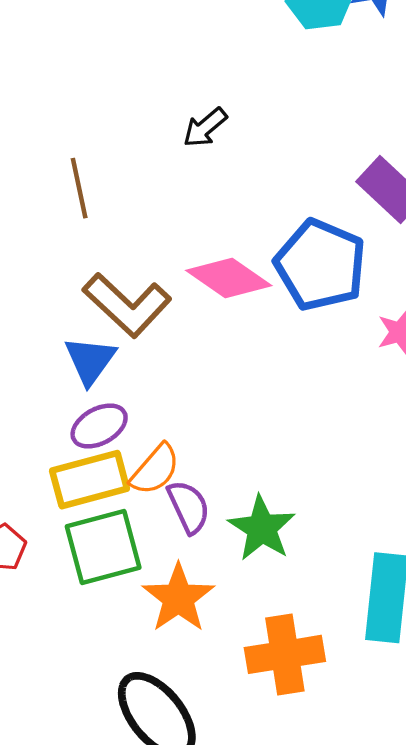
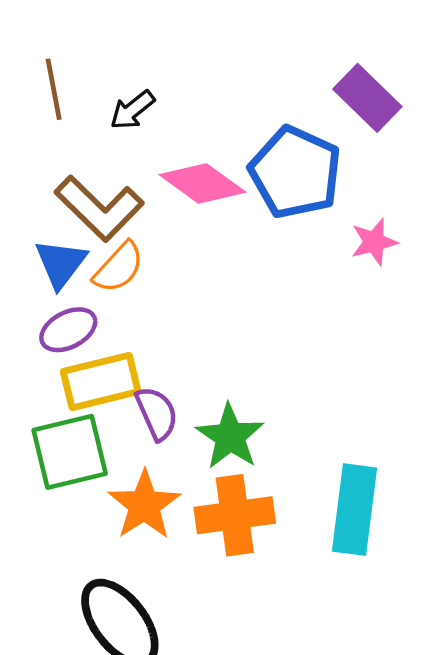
black arrow: (205, 127) -> (132, 110), moved
orange semicircle: (155, 469) -> (119, 267), moved
yellow rectangle: (90, 480) -> (101, 382), moved
orange cross: (285, 654) -> (235, 515), moved

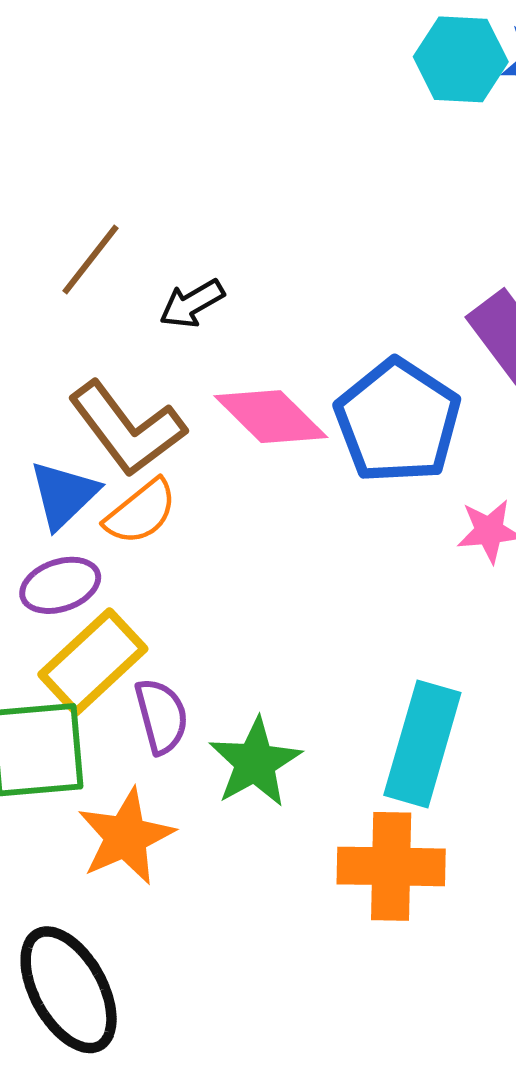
brown line: (54, 89) -> (90, 259), turned 40
yellow rectangle: (101, 382) -> (93, 662), turned -38
cyan rectangle: (355, 510) -> (422, 744), moved
orange cross: (235, 515) -> (391, 866), moved

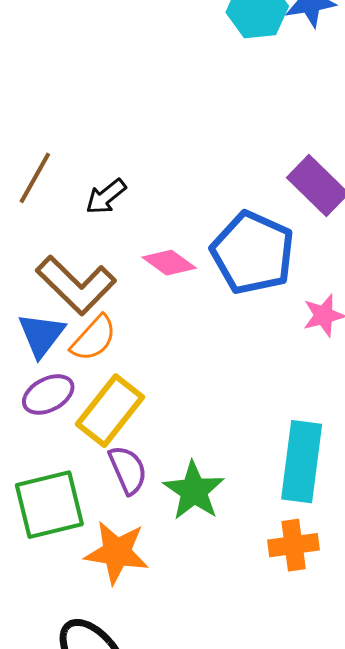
pink diamond: (271, 417) -> (169, 263), size x0.7
yellow rectangle: (93, 662) -> (110, 411), moved
orange star: (126, 837) -> (117, 552), turned -30
orange cross: (391, 866) -> (294, 545), size x0.7

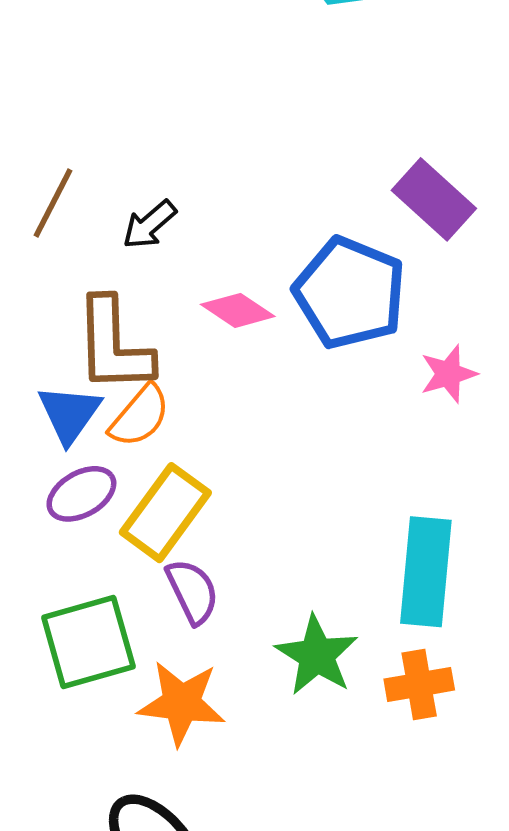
brown L-shape: (76, 285) -> (114, 345), turned 46
green star: (194, 491) -> (317, 655), moved

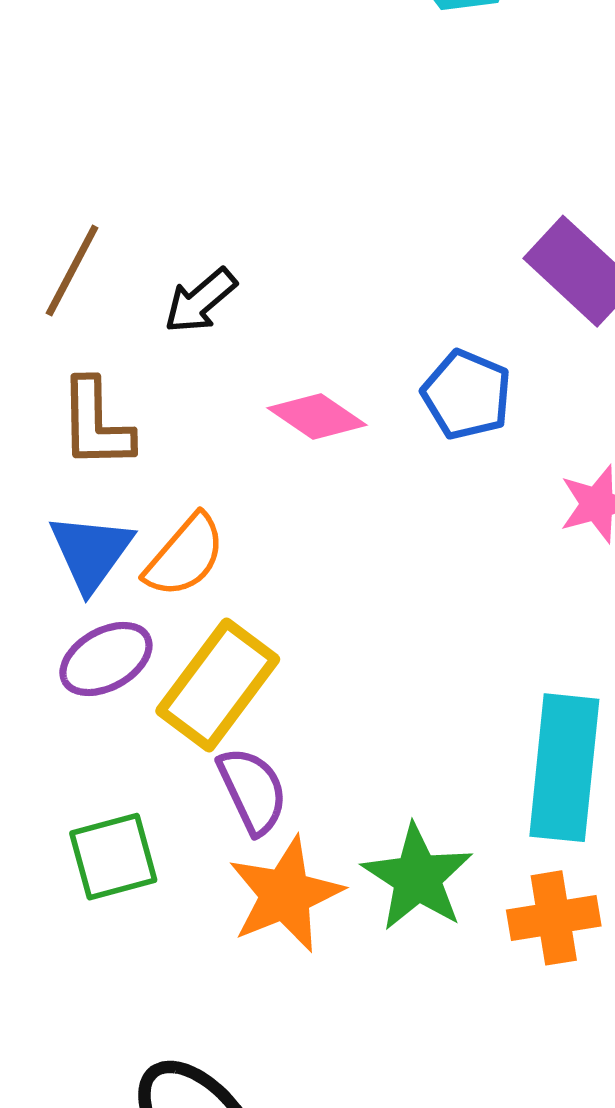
blue pentagon: (350, 293) -> (467, 395), size x0.6
brown L-shape: (114, 345) -> (96, 424), moved, size x0.7
green square: (88, 642) -> (113, 857), size x0.7
orange star: (181, 703) -> (285, 894), moved, turned -30

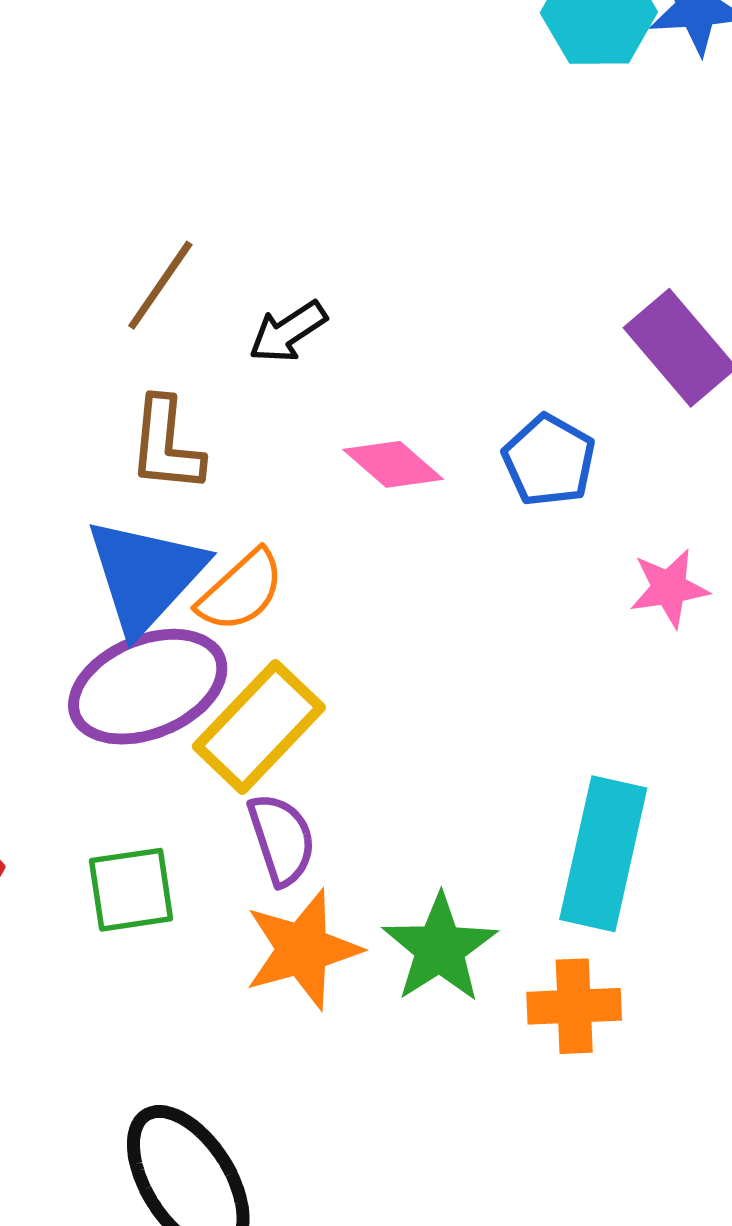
blue triangle: (91, 552) -> (145, 575), size x1.4
purple ellipse: (106, 659) -> (148, 687), size x1.6

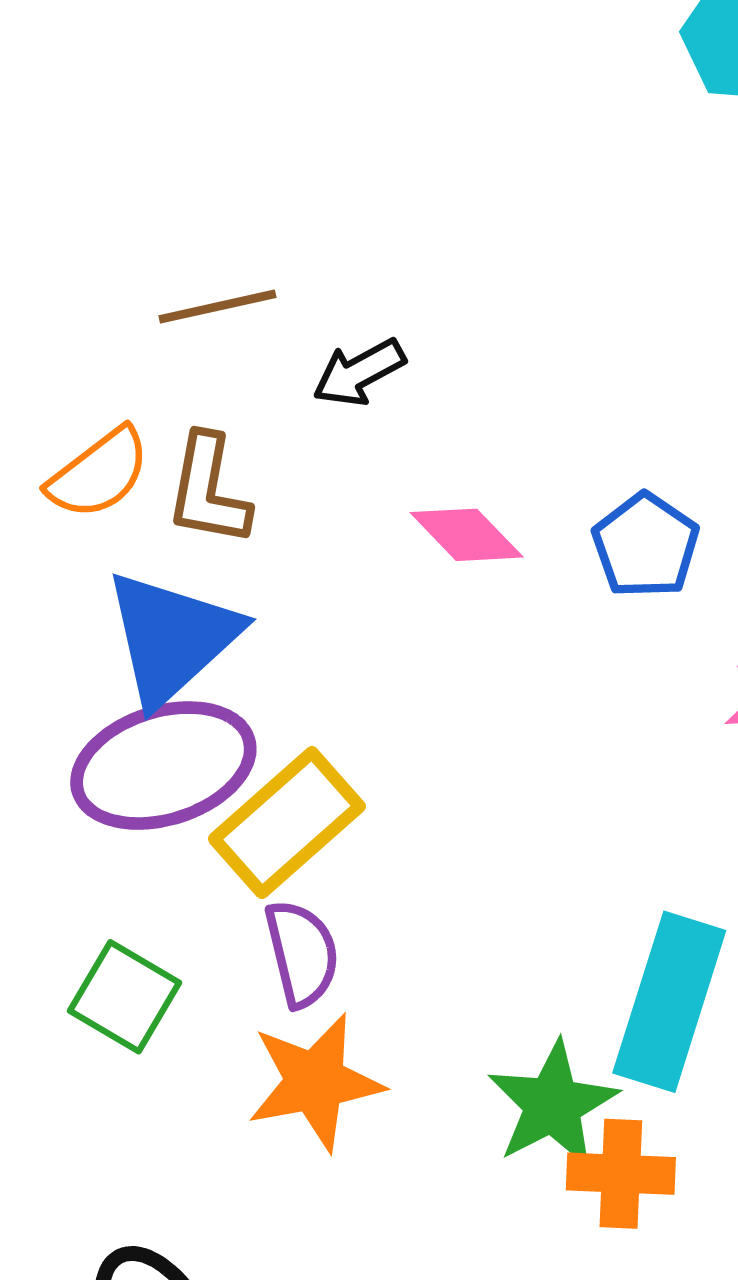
brown line: (160, 285) -> (217, 307), turned 38
orange semicircle: (241, 591) -> (99, 473), moved
green square: (131, 890) -> (124, 997), turned 34
green star: (440, 948) -> (553, 1105), moved

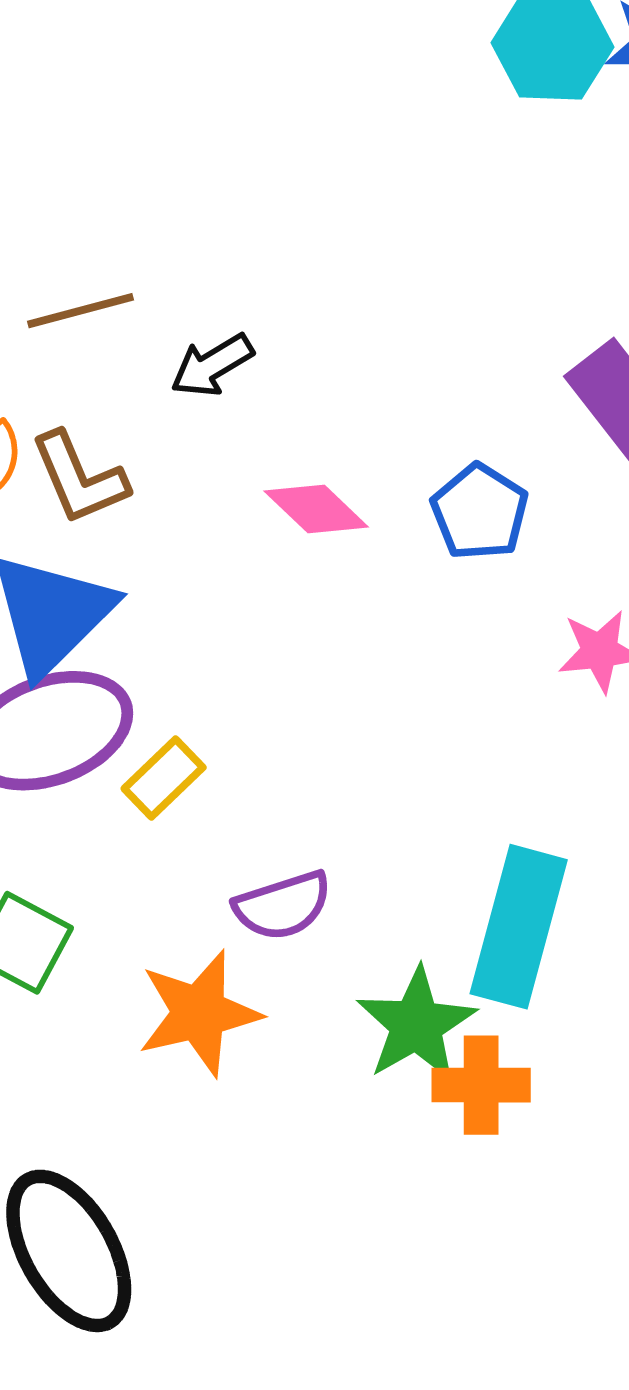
brown L-shape: (208, 490) -> (79, 478), turned -31
yellow rectangle: (287, 823) -> (164, 778), size x0.6
purple semicircle: (302, 953) -> (283, 906), moved, turned 88

